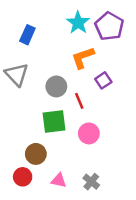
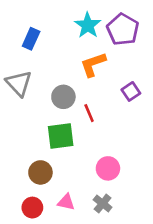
purple square: (103, 80) -> (131, 91), moved
pink circle: (89, 133) -> (108, 168), moved
red circle: (23, 177) -> (32, 208), moved

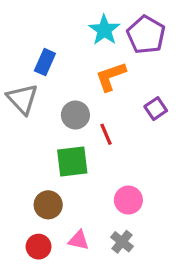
blue rectangle: (31, 39) -> (45, 62), moved

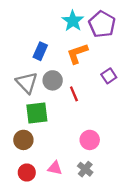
blue rectangle: (45, 62) -> (40, 51), moved
gray triangle: (22, 99) -> (27, 83), moved
green square: (72, 162) -> (37, 113), moved
brown circle: (48, 205) -> (23, 140), moved

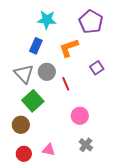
cyan star: (73, 21) -> (47, 20), moved, turned -30
green square: (37, 113) -> (33, 101), turned -35
pink circle: (90, 140) -> (80, 116), moved
gray cross: (85, 169) -> (86, 145), moved

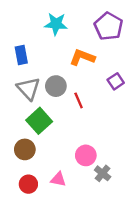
blue rectangle: (36, 46) -> (21, 55), moved, turned -35
orange L-shape: (69, 48) -> (82, 57), turned 40
pink circle: (80, 116) -> (86, 155), moved

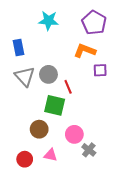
orange L-shape: (82, 57) -> (85, 51), moved
purple square: (116, 81) -> (100, 70), turned 32
green square: (39, 121) -> (55, 105), moved, turned -35
brown circle: (25, 149) -> (39, 129), moved

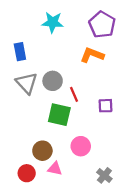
purple square: (100, 70) -> (106, 106), moved
brown circle: (39, 129) -> (42, 151), moved
gray cross: (89, 150) -> (104, 175), moved

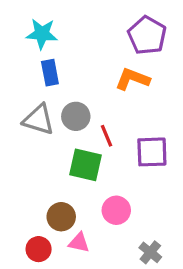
cyan star: (53, 22) -> (42, 34), moved
blue rectangle: (20, 52) -> (50, 73), moved
gray triangle: (27, 83) -> (39, 120), turned -30
purple square: (106, 106) -> (152, 152), size x1.5

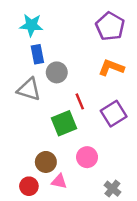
orange L-shape: (132, 79) -> (111, 68), moved
gray circle: (76, 116) -> (57, 72), moved
purple square: (152, 152) -> (114, 114), turned -30
green square: (86, 165) -> (64, 123), turned -35

